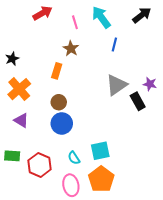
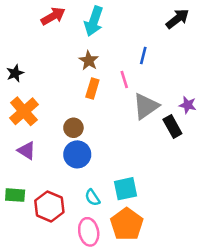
cyan arrow: (101, 17) -> (94, 21), moved, turned -125
pink line: (75, 22) -> (124, 80), moved
orange rectangle: (57, 71) -> (92, 88), moved

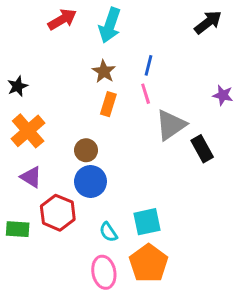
blue line: (143, 55) -> (149, 65), moved
purple star: (188, 105) -> (223, 95), moved
red hexagon: (49, 206) -> (58, 213), moved

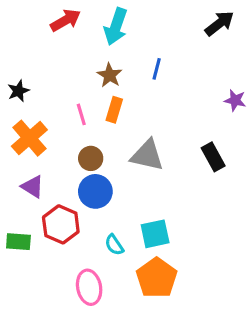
pink line: (146, 94) -> (81, 114), moved
gray triangle: (171, 125) -> (147, 155), moved, turned 48
pink ellipse: (104, 272) -> (89, 287), moved

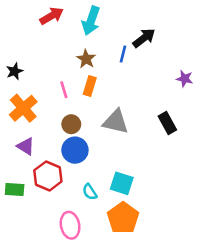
black arrow: (219, 23) -> (144, 38), moved
cyan square: (155, 234) -> (122, 183), turned 30

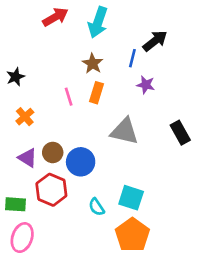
purple star: (185, 79) -> (146, 85), moved
orange cross: (23, 108) -> (25, 117), size x0.6
brown circle: (71, 124) -> (53, 153), moved
pink ellipse: (70, 225) -> (22, 238), moved, turned 30

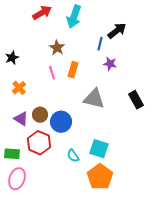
brown star: (93, 63) -> (57, 48), moved

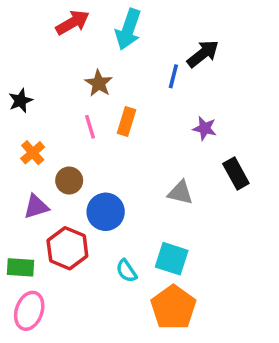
purple star: (110, 64) -> (205, 128), moved
gray triangle: (94, 99) -> (180, 193), moved, size x0.7
brown circle: (40, 115) -> (69, 181), moved
purple triangle: (21, 119) -> (36, 207), turned -49

